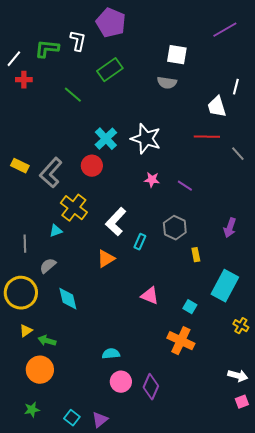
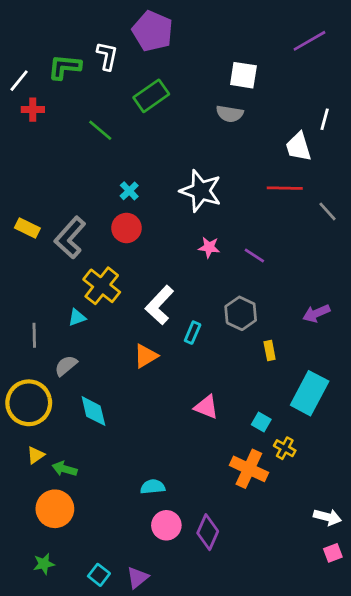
cyan cross: (106, 139) -> (129, 191), moved, size x0.6
purple arrow: (230, 228) -> (316, 313), turned 48
yellow cross: (241, 326) -> (285, 448), moved

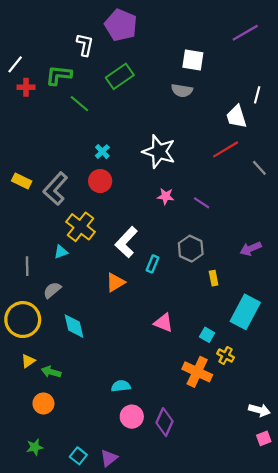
green L-shape: (65, 67) -> (59, 75), moved
red line: (285, 188) -> (226, 149), turned -32
orange circle: (55, 509) -> (43, 403), size x0.7

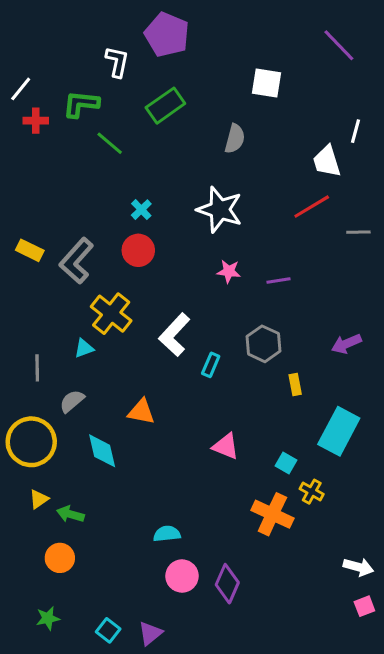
purple line: (245, 33) -> (339, 45), turned 76
gray semicircle: (182, 91) -> (235, 139), moved, turned -84
gray line: (259, 168) -> (358, 232), turned -49
purple line: (202, 203) -> (279, 280), turned -42
orange triangle: (115, 282) -> (141, 412), moved, turned 42

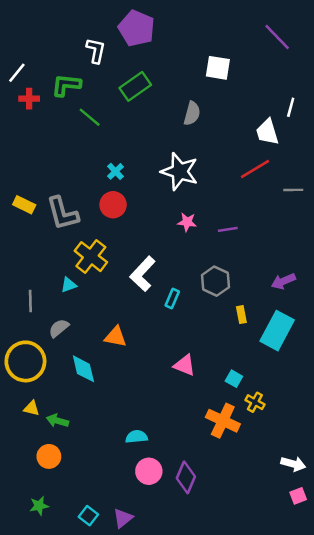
gray L-shape: (76, 261) -> (62, 213), turned -57
cyan rectangle: (339, 431) -> (277, 331), moved
yellow triangle: (39, 499) -> (32, 408), turned 49

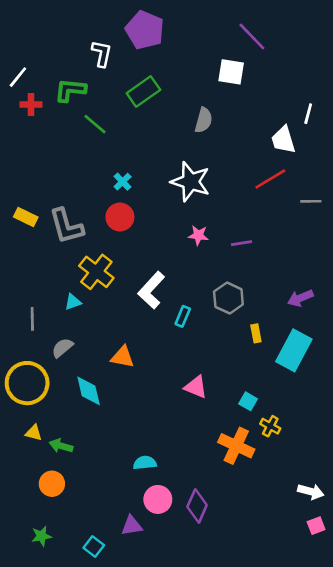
purple line: (277, 37) -> (252, 37), moved
purple triangle: (123, 518) -> (132, 526), moved, turned 30

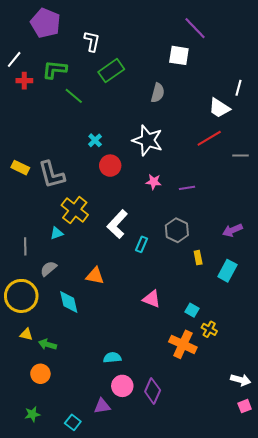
purple pentagon: (145, 30) -> (45, 23), moved
white L-shape: (102, 54) -> (92, 41), moved
white trapezoid: (283, 140) -> (219, 108), turned -40
red circle: (120, 217) -> (110, 166), moved
cyan rectangle: (294, 350) -> (227, 271), size x0.7

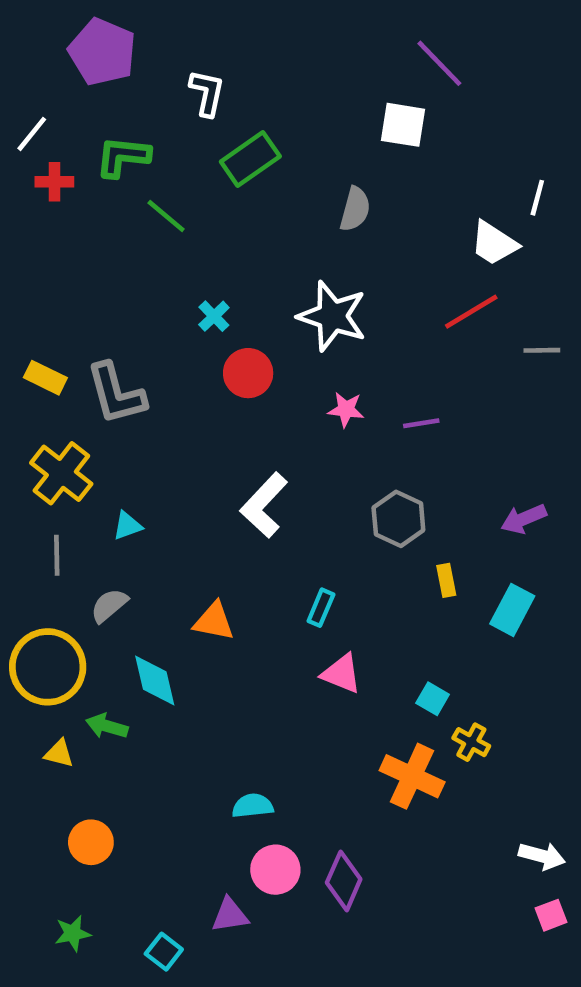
yellow cross: (75, 210) -> (61, 473), moved
cyan rectangle: (142, 244) -> (321, 608), moved
green arrow: (48, 344) -> (107, 726), moved

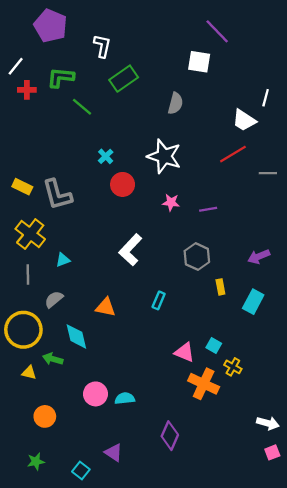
pink triangle: (341, 674) -> (184, 352), moved
pink circle: (275, 870) -> (95, 394), moved
purple triangle: (230, 915) -> (114, 452), turned 42

